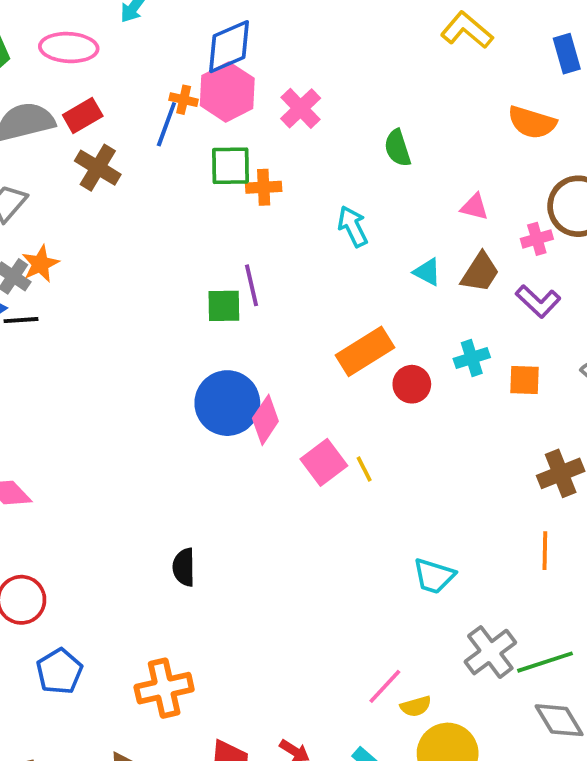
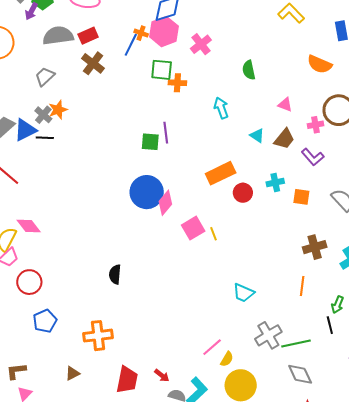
yellow semicircle: (416, 706) -> (227, 359), turned -49

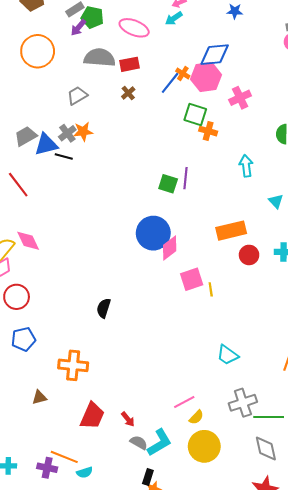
brown cross: (93, 63) -> (128, 93), size x0.6

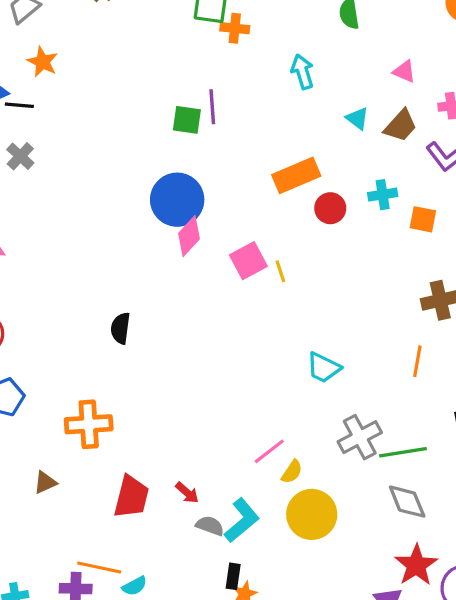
orange star: (83, 132) -> (43, 62), turned -30
gray cross: (67, 133) -> (20, 156), moved
pink diamond: (170, 248) -> (189, 236), moved

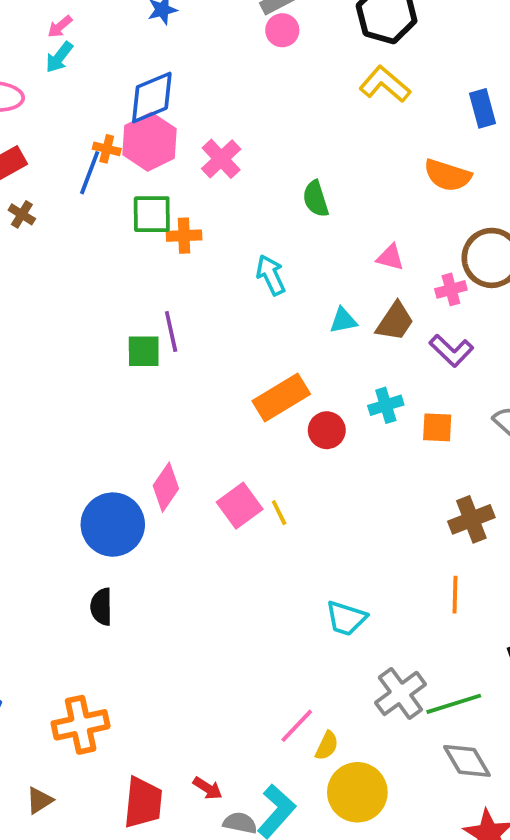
cyan triangle: (357, 118) -> (343, 320), turned -40
blue circle: (177, 200) -> (113, 525), moved

